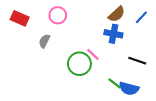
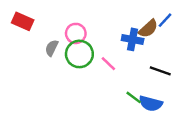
brown semicircle: (117, 14) -> (148, 29), moved
pink circle: (58, 15) -> (76, 33), moved
green circle: (79, 64) -> (79, 54), moved

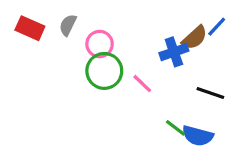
blue cross: (133, 39) -> (174, 52), turned -30
gray semicircle: (52, 48) -> (68, 25), moved

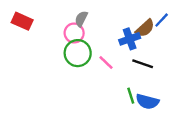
gray semicircle: (68, 25) -> (81, 19), moved
black line: (210, 93) -> (143, 64), moved
green line: (176, 128) -> (131, 96), turned 35

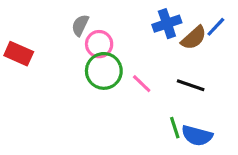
gray semicircle: (81, 19) -> (80, 25), moved
red rectangle: (22, 21) -> (19, 54), moved
blue cross: (130, 39) -> (167, 24), moved

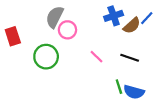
gray semicircle: (80, 25) -> (55, 17), size x1.5
red rectangle: (19, 54) -> (13, 36), turned 48
green circle: (104, 71) -> (46, 57), moved

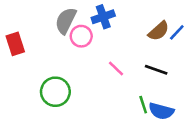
blue cross: (114, 16) -> (103, 17), moved
blue line: (147, 18) -> (177, 32), moved
green circle: (46, 57) -> (55, 92), moved

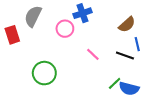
gray semicircle: (66, 21) -> (33, 16), moved
blue line: (177, 32) -> (137, 44), moved, turned -56
green line: (143, 105) -> (115, 83), turned 64

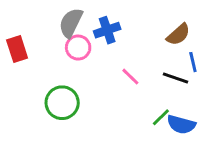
blue cross: (83, 13) -> (107, 30), moved
gray semicircle: (33, 16) -> (71, 23), moved
pink circle: (65, 29) -> (78, 48), moved

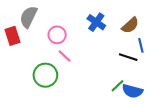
gray semicircle: (71, 23) -> (28, 17), moved
blue cross: (107, 30) -> (96, 22), moved, turned -36
pink line: (130, 77) -> (65, 56), moved

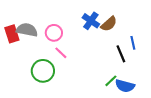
gray semicircle: (28, 17) -> (27, 30), moved, turned 75
brown semicircle: (130, 25) -> (109, 24), moved
black line: (128, 57) -> (121, 54), turned 48

